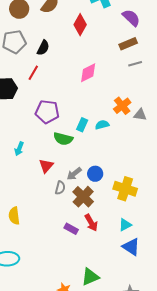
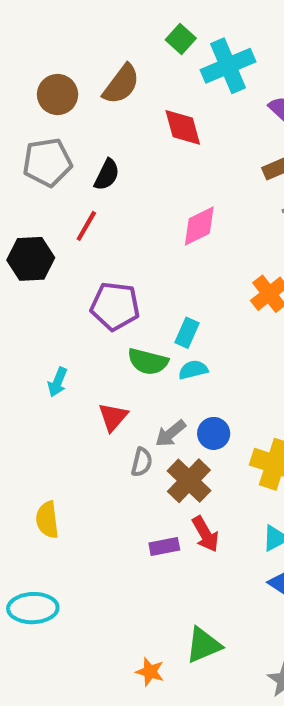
red diamond: (80, 25) -> (183, 127), turned -45
cyan semicircle: (102, 125) -> (193, 370), moved
purple rectangle: (71, 229) -> (164, 546), turned -40

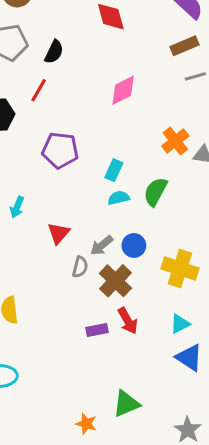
green semicircle: (148, 362) -> (155, 192), moved, turned 104

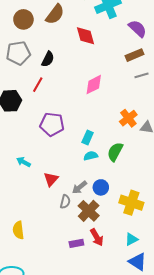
cyan arrow: (17, 207) -> (23, 162), turned 96

